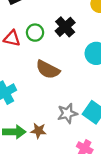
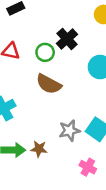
green circle: (35, 33) -> (45, 52), moved

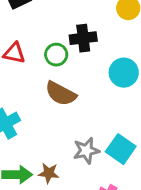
black cross: (67, 39) -> (83, 38), turned 35

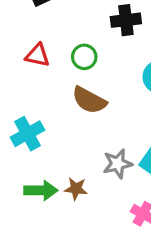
black cross: (83, 38) -> (126, 20), moved

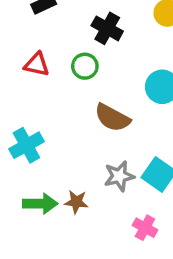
black cross: (126, 20) -> (107, 28), moved, turned 36
brown semicircle: (89, 100) -> (112, 118), moved

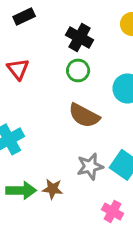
red triangle: (37, 64) -> (18, 69), turned 40
green circle: (85, 66) -> (78, 70), moved

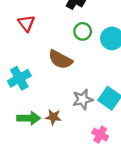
green circle: (78, 70) -> (83, 31), moved
brown semicircle: (84, 115) -> (60, 60), moved

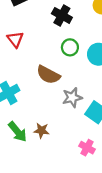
gray star: (83, 99) -> (72, 98), moved
green arrow: (29, 118) -> (18, 132), turned 50

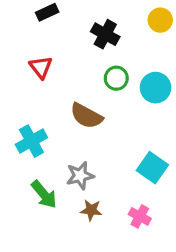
gray star: (72, 98) -> (80, 176), moved
brown star: (41, 131) -> (91, 210), moved

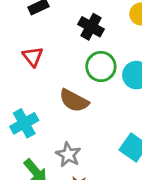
green circle: (116, 78) -> (101, 67), size x1.4
gray star: (80, 176) -> (68, 155), turned -30

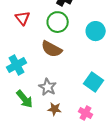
green circle: (101, 67) -> (58, 22), moved

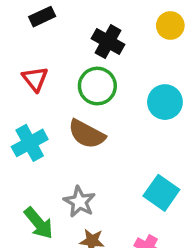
cyan cross: (17, 65) -> (30, 143), moved

